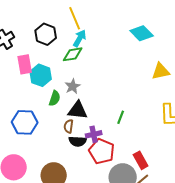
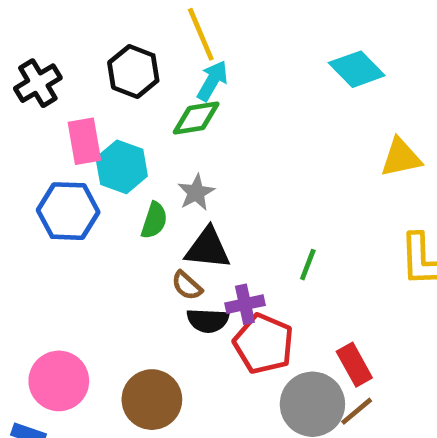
blue hexagon: (25, 122) -> (68, 211), moved
brown semicircle: (69, 126) -> (187, 286), turned -56

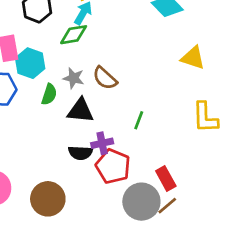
yellow triangle: (401, 158) -> (193, 58), turned 30
gray star: (196, 192) -> (74, 78), turned -30
brown semicircle: (187, 286) -> (105, 78), moved, size x1.4

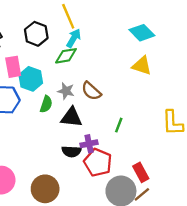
yellow triangle: (193, 58) -> (142, 66), moved

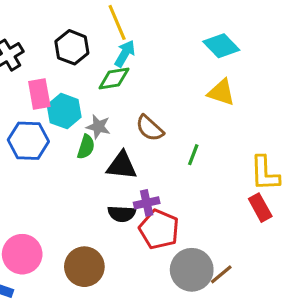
gray star: (66, 91) -> (98, 127), moved
green line: (119, 125) -> (193, 155), moved
red rectangle: (141, 172) -> (260, 208), moved

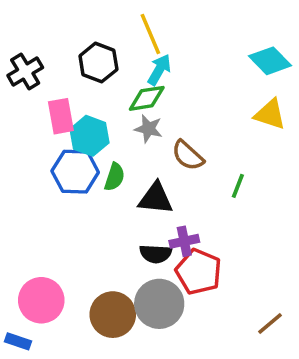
gray star: (98, 127) -> (148, 129), moved
blue hexagon: (28, 141) -> (75, 172), moved
gray circle: (192, 270) -> (159, 304), moved

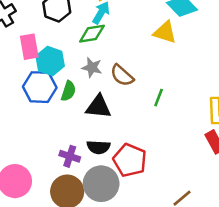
yellow triangle: (270, 114) -> (165, 32), moved
gray star: (148, 129) -> (92, 68), moved
purple cross: (184, 241) -> (70, 156), moved, turned 30

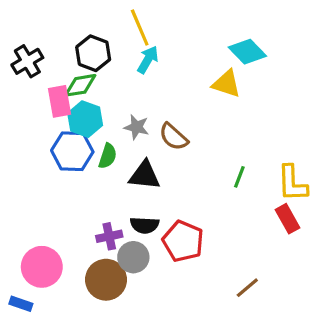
green diamond: (92, 34) -> (80, 85), moved
green line: (159, 98) -> (239, 177), moved
purple cross: (70, 156) -> (109, 236), turned -30
gray circle: (101, 184) -> (133, 257), moved, size x0.7

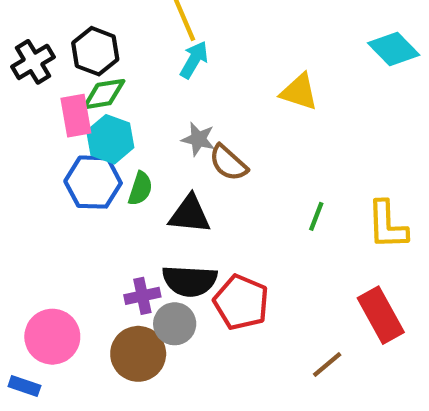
cyan diamond: (247, 52) -> (394, 49), moved
black hexagon: (93, 53) -> (95, 51), moved
gray star: (137, 127) -> (198, 139), moved
red rectangle: (287, 219) -> (381, 315), moved, size x1.4
black semicircle: (145, 225) -> (190, 281), size x1.4

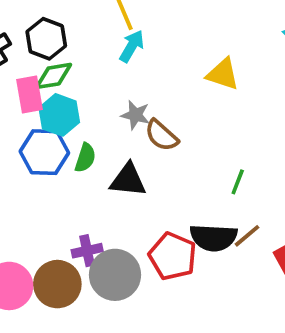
black semicircle: (190, 281) -> (214, 238), moved
gray circle: (175, 324) -> (115, 275), size x1.4
brown circle: (138, 354) -> (57, 284), moved
brown line: (327, 365) -> (247, 236), moved

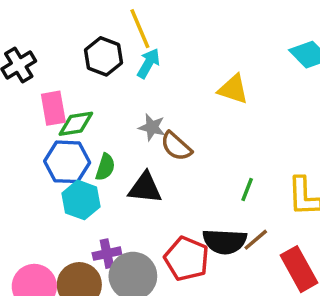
black hexagon: (46, 39) -> (103, 56), moved
green diamond: (54, 76) -> (76, 124), moved
cyan hexagon: (59, 115) -> (81, 200), moved

